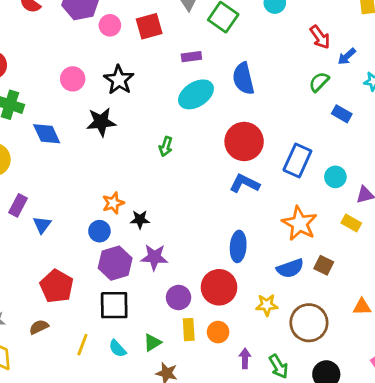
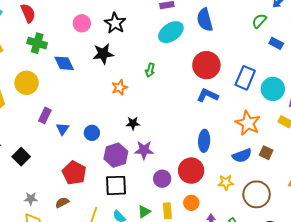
cyan circle: (335, 177) -> (273, 89), size x1.5
orange star: (113, 203) -> (119, 87), moved
blue circle: (99, 231) -> (92, 133), moved
yellow rectangle: (189, 330) -> (167, 211), moved

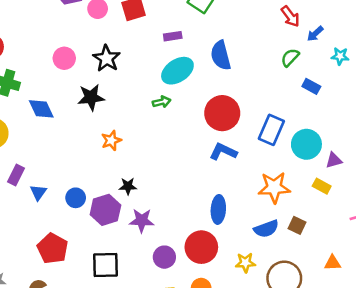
green arrow: (150, 70) -> (162, 102), moved, turned -120
orange star: (248, 123) -> (274, 187), turned -30
purple hexagon: (116, 155) -> (105, 210), moved

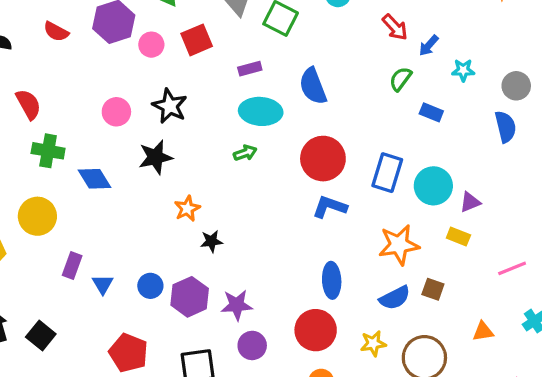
cyan ellipse: (177, 71) -> (261, 111), turned 44
black star: (128, 186) -> (211, 241), moved
purple circle: (164, 257) -> (252, 345), moved

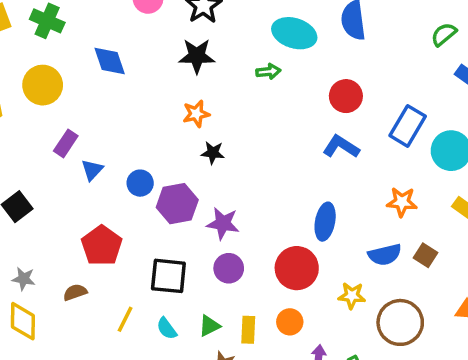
green cross: (48, 151) -> (47, 21), moved
black star: (155, 157) -> (197, 56), moved
red circle: (323, 159) -> (346, 96), size x0.7
orange star: (399, 245) -> (402, 202), size x0.7

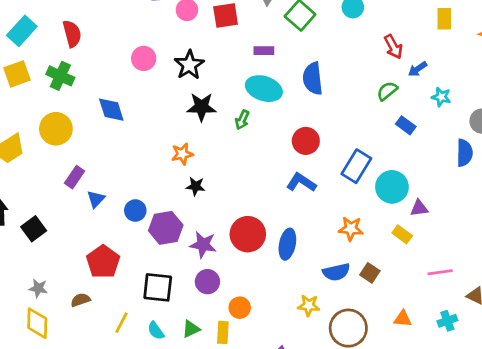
black star: (197, 56) -> (201, 107), moved
green arrow: (268, 71) -> (242, 120), turned 120
red circle: (297, 268) -> (248, 234), moved
orange circle: (290, 322) -> (240, 308), moved

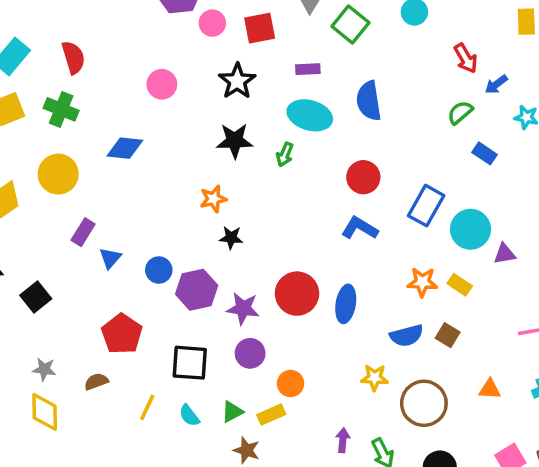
black star: (189, 65) -> (237, 81), moved
blue diamond: (111, 110) -> (125, 148), turned -64
yellow rectangle: (402, 234) -> (460, 285), moved
yellow rectangle: (223, 332) -> (271, 415), turned 65

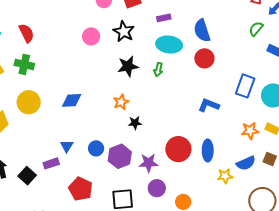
pink circle: (162, 84) -> (91, 36), moved
blue diamond: (125, 148) -> (72, 100), moved
red circle: (363, 177) -> (204, 58), moved
purple rectangle: (83, 232) -> (51, 163), moved, turned 49
yellow star: (375, 378) -> (225, 176), moved

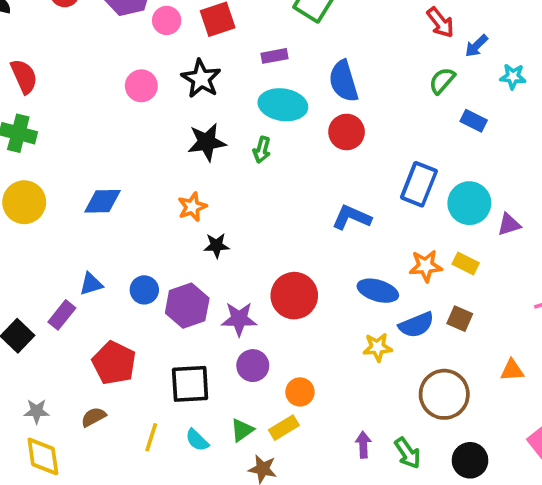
blue triangle: (67, 146) -> (91, 284), turned 40
blue ellipse: (208, 150) -> (378, 291), moved, turned -75
purple rectangle: (51, 163) -> (62, 315), turned -35

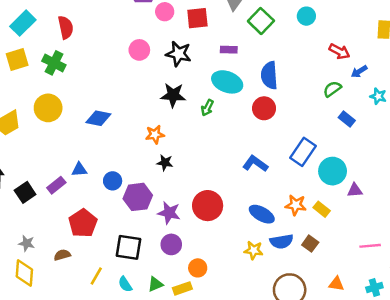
red arrow: (440, 22) -> (339, 51), turned -36
black star: (201, 79) -> (179, 54), turned -30

